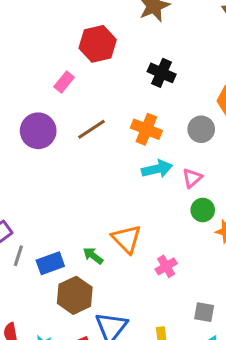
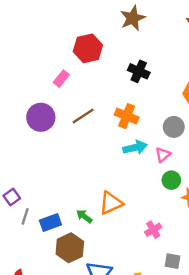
gray circle: (201, 129) -> (174, 127), moved
orange triangle: (127, 239) -> (111, 203), turned 50
pink cross: (166, 266) -> (153, 230), moved

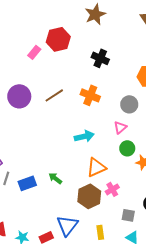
pink rectangle: (61, 79) -> (34, 52), moved
cyan arrow: (135, 147) -> (84, 136), moved
orange triangle: (111, 203) -> (96, 167), moved
brown hexagon: (70, 248) -> (89, 196), moved

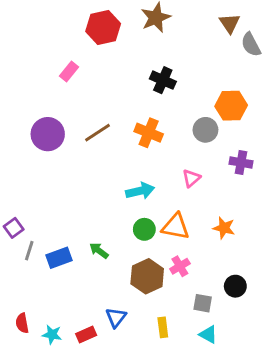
red hexagon: (58, 39) -> (103, 28), moved
gray circle: (129, 104) -> (205, 130), moved
green circle: (127, 148) -> (144, 229), moved
orange triangle: (96, 167) -> (176, 226), moved, turned 35
blue triangle: (67, 225) -> (116, 317), size x0.7

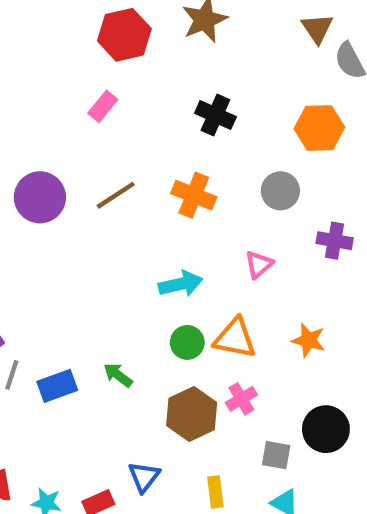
pink rectangle: (69, 72) -> (103, 106), moved
orange hexagon: (231, 106) -> (319, 128), moved
black circle: (235, 286) -> (326, 429), size x1.4

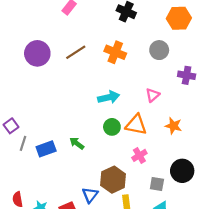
pink triangle: (259, 264) -> (153, 95), moved
brown hexagon: (192, 414) -> (113, 180), moved

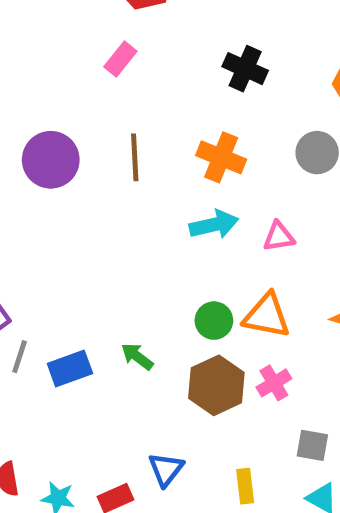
brown line: (76, 52) -> (135, 157), turned -60
pink triangle: (153, 95) -> (279, 237), moved, turned 32
cyan arrow: (109, 97) -> (214, 225), moved
brown hexagon: (113, 180) -> (216, 385), moved

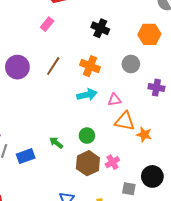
brown line: (135, 157) -> (53, 66), turned 36
orange triangle: (267, 316) -> (125, 121), moved
green arrow: (137, 357) -> (56, 143), moved

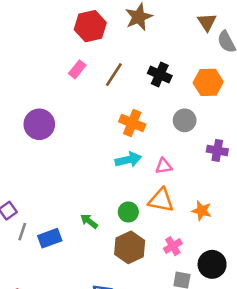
black cross: (100, 28) -> (160, 75), moved
brown line: (53, 66) -> (114, 75), moved
orange triangle: (125, 121) -> (161, 200), moved
pink cross: (112, 162) -> (173, 246), moved

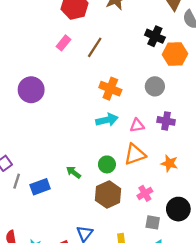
black cross: (160, 75) -> (155, 36), moved
purple cross: (217, 150) -> (166, 121), moved
orange triangle: (161, 200) -> (135, 154), turned -30

